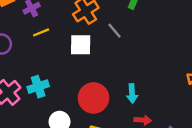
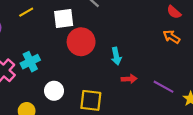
red circle: (93, 98) -> (81, 42), moved

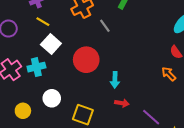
yellow line: (26, 12) -> (43, 22), turned 48
white square: (64, 18) -> (51, 44), moved, turned 36

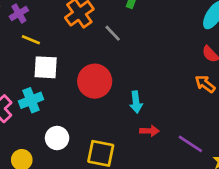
white square: (51, 44) -> (46, 67), turned -30

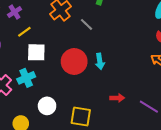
yellow line: (31, 40) -> (24, 32), turned -56
cyan arrow: (136, 102) -> (100, 61), moved

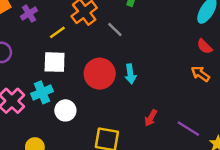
yellow line: (24, 32) -> (57, 32), moved
red arrow: (117, 98) -> (151, 118), turned 120
white circle: (47, 106) -> (65, 110), moved

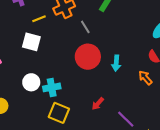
red circle: (100, 74) -> (88, 57), moved
cyan arrow: (130, 74) -> (116, 63), moved
cyan cross: (42, 92) -> (52, 87), moved

